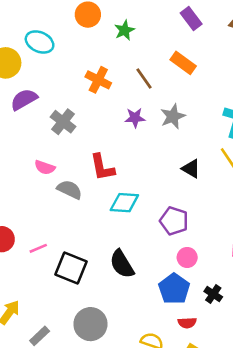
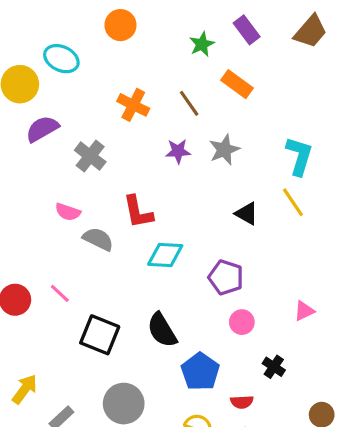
green star: (124, 30) -> (202, 44), moved
pink line: (38, 248) -> (60, 293), moved, turned 66
blue pentagon: (174, 289) -> (200, 372), moved

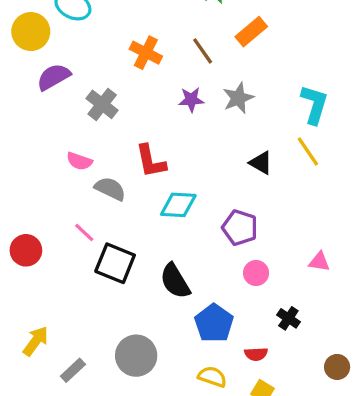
orange rectangle: (237, 84) -> (251, 32), turned -76
pink line: (60, 293) -> (84, 232), moved
pink triangle: (304, 311) -> (319, 262), turned 35
black square: (100, 335) -> (115, 263), moved

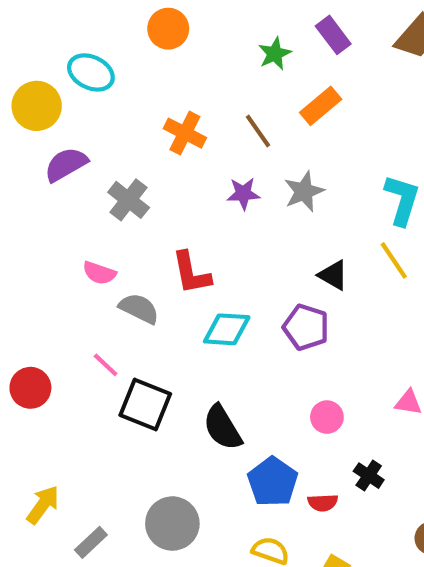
purple pentagon: (240, 228) -> (306, 327), moved
red semicircle: (256, 354) -> (323, 503), moved

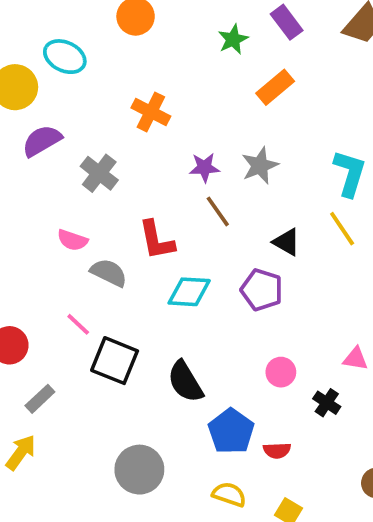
brown line: (258, 131) -> (218, 211), moved
black cross: (369, 476) -> (327, 403), moved
gray rectangle: (91, 542) -> (40, 399), moved

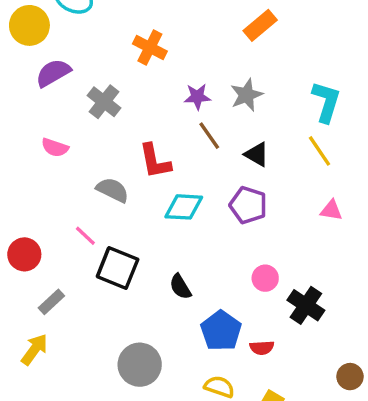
pink semicircle: (72, 240) -> (55, 148), moved
black triangle: (287, 242) -> (257, 154), moved
pink triangle: (355, 359) -> (331, 210), moved
black semicircle: (185, 382) -> (180, 287), size x0.7
black cross: (327, 403) -> (306, 305), size x1.5

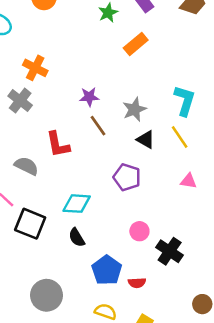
orange cross: (150, 47) -> (35, 68), moved
gray star: (247, 95) -> (134, 109), moved
black triangle: (257, 154) -> (146, 140), moved
cyan diamond: (184, 207) -> (77, 204), moved

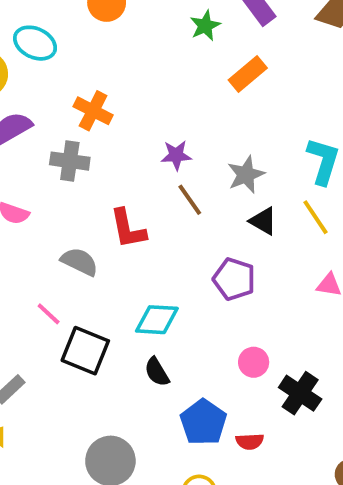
gray cross: (20, 101) -> (70, 161), turned -30

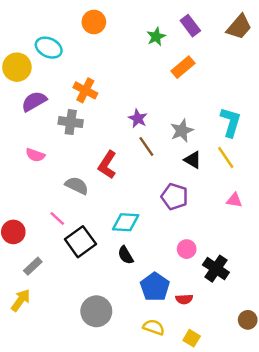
purple star: (176, 155) -> (138, 118), turned 30
red L-shape: (128, 229) -> (107, 165), turned 44
black square: (85, 351) -> (80, 242), turned 32

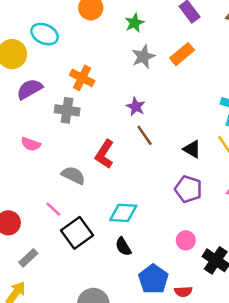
green star: (156, 37) -> (135, 23), moved
gray star: (182, 131) -> (143, 57), moved
purple pentagon: (174, 197) -> (188, 189), moved

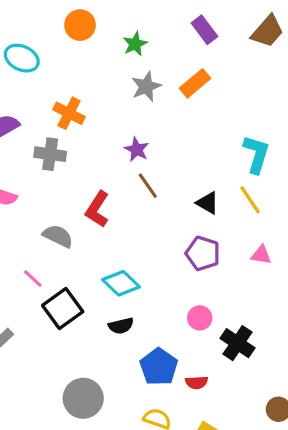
cyan diamond: (123, 213) -> (121, 283), turned 40
black semicircle: (123, 247) -> (121, 326), turned -72

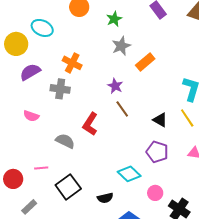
orange rectangle: (195, 83) -> (145, 62), moved
pink line: (33, 279) -> (41, 168), moved, turned -48
cyan diamond: (121, 283) -> (129, 174), moved

